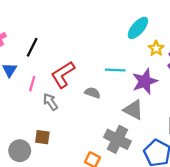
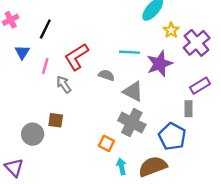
gray triangle: (133, 110) -> (133, 91), moved

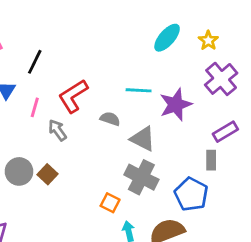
yellow star: (171, 30) -> (208, 41), moved
brown square: (56, 120) -> (47, 174), turned 35
gray circle: (33, 134) -> (19, 171), moved

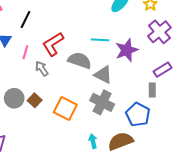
gray semicircle: (110, 119) -> (80, 60), size x1.6
orange square: (110, 203) -> (65, 108), moved, size x1.6

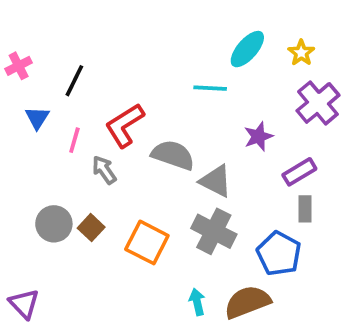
cyan line: (100, 40) -> (210, 88), moved
purple star: (127, 50) -> (258, 136), size x0.7
purple rectangle: (162, 70) -> (299, 172), moved

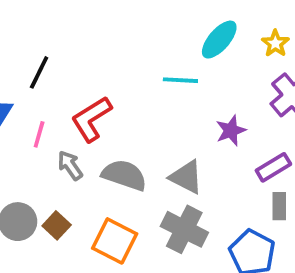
gray semicircle: (173, 155) -> (124, 175), moved

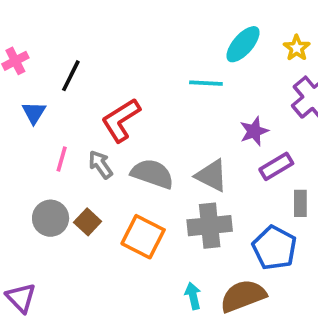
pink line: (39, 134) -> (62, 159), moved
purple rectangle: (273, 167) -> (276, 166), moved
gray cross: (184, 229) -> (210, 226), turned -33

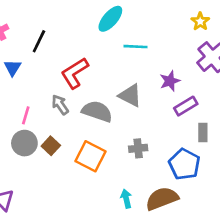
cyan ellipse: (243, 44) -> (110, 19), moved
pink line: (62, 159) -> (26, 115), moved
gray triangle: (212, 176) -> (130, 95), moved
gray cross: (210, 226) -> (138, 148), size x0.6

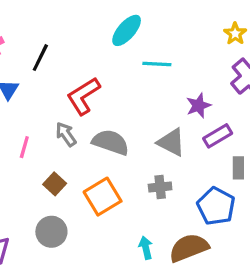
gray triangle: (130, 95) -> (171, 142), moved
gray circle: (24, 143) -> (51, 232), moved
orange square: (91, 156) -> (103, 197), turned 32

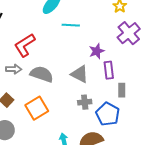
gray arrow: (66, 134) -> (14, 69), turned 126
purple rectangle: (218, 136) -> (109, 70), turned -66
gray cross: (160, 187) -> (85, 102), moved

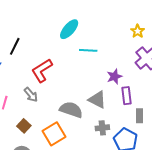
gray arrow: (14, 69) -> (31, 95), turned 49
gray semicircle: (42, 74) -> (71, 110), moved

